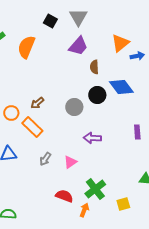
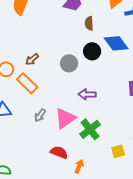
pink triangle: (70, 162) -> (65, 118), size x1.6
green cross: (95, 189) -> (90, 129), moved
yellow square: (123, 204) -> (118, 151), moved

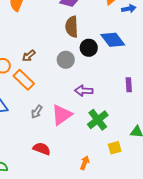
brown semicircle: (89, 23) -> (72, 27), moved, size x1.5
green cross: (90, 129) -> (98, 120), moved
red semicircle: (59, 152) -> (42, 149), moved
orange arrow: (79, 166) -> (85, 163), moved

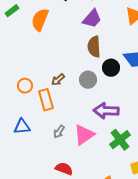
brown arrow: (29, 56) -> (58, 80), moved
orange rectangle: (24, 80) -> (46, 100), turned 30
purple arrow: (84, 91) -> (106, 111), size x1.4

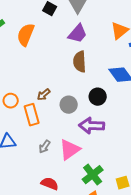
black circle: (111, 68) -> (98, 97), moved
gray circle: (88, 80) -> (69, 105), moved
green cross: (120, 140) -> (93, 175), moved

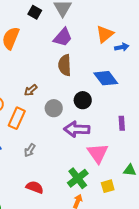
brown arrow: (44, 95) -> (31, 90), moved
orange rectangle: (32, 115) -> (17, 118), turned 40
pink triangle: (70, 150) -> (98, 153), moved, turned -30

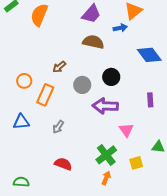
blue arrow: (122, 47) -> (120, 28), moved
brown semicircle: (65, 65) -> (93, 42), turned 105
blue diamond: (106, 78) -> (149, 55), moved
pink triangle: (98, 153) -> (126, 130), size x0.7

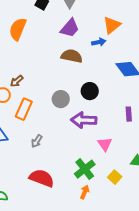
brown arrow: (59, 67) -> (17, 81), moved
yellow square: (136, 163) -> (115, 177), turned -32
red semicircle: (63, 164) -> (42, 178), size x1.4

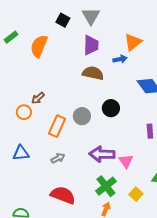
purple trapezoid: (70, 28) -> (91, 45), turned -40
orange rectangle: (24, 109) -> (57, 126), moved
purple arrow: (84, 120) -> (102, 154), moved
gray arrow: (37, 141) -> (58, 158), turned -152

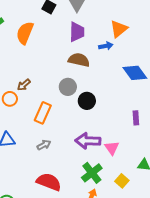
black circle: (111, 108) -> (87, 101), moved
gray circle: (82, 116) -> (68, 87), moved

